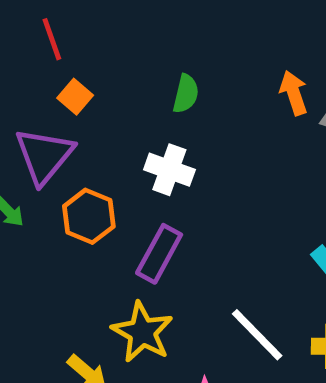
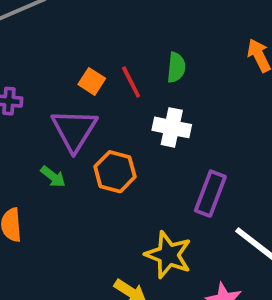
red line: (52, 39) -> (131, 82), moved
purple rectangle: (159, 254) -> (210, 194), moved

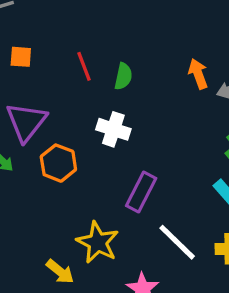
orange square: (92, 81) -> (21, 57), moved, turned -35
red line: (131, 82) -> (84, 66), moved

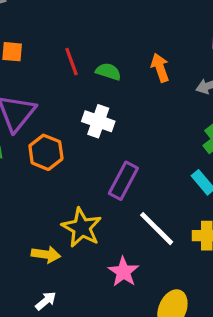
orange arrow: (198, 74) -> (160, 68), moved
green semicircle: (123, 76) -> (108, 72), turned -85
yellow arrow: (60, 272) -> (46, 255), turned -32

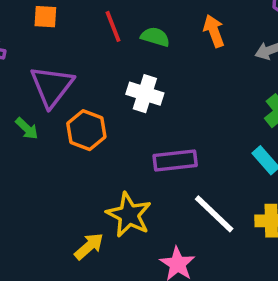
purple rectangle: (123, 181) -> (175, 160), turned 57
yellow arrow: (46, 255) -> (89, 246), turned -48

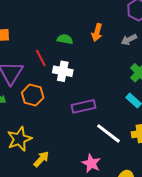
red line: (113, 26) -> (41, 58), moved
orange arrow: (214, 31) -> (97, 32), turned -138
yellow star: (129, 215) -> (19, 139), moved, turned 30

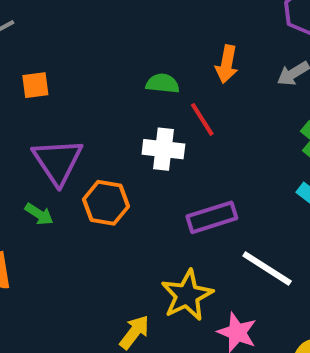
red line: (41, 58) -> (202, 119), moved
yellow star: (19, 139) -> (187, 295), moved

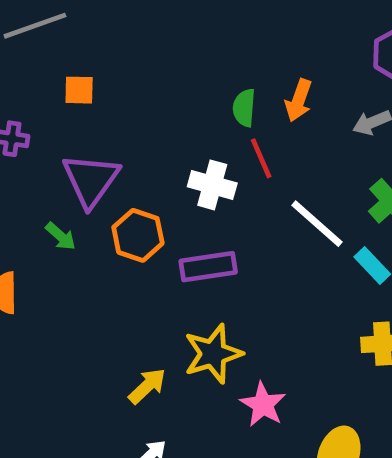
green semicircle: (163, 83) -> (244, 108), moved, turned -100
purple rectangle: (212, 217) -> (208, 267), moved
white line: (267, 268) -> (317, 224), moved

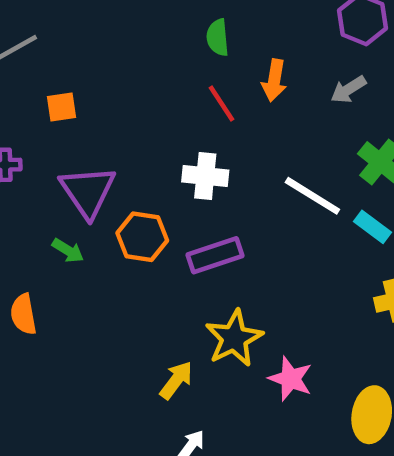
green semicircle: (244, 108) -> (218, 37), moved
red line: (261, 158) -> (221, 104), moved

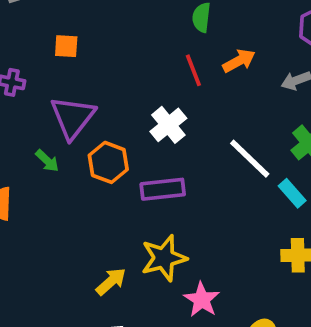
orange arrow: (274, 80) -> (239, 61), turned -140
white cross: (205, 176) -> (168, 125), turned 33

